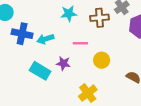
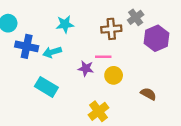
cyan star: (69, 14) -> (65, 24), moved
pink line: (80, 43) -> (103, 57), moved
purple star: (63, 63) -> (86, 68), moved

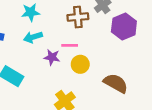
cyan arrow: (52, 52) -> (33, 37), moved
brown semicircle: (148, 94) -> (116, 83), size x1.5

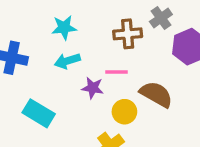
yellow circle: (80, 64) -> (124, 112), moved
brown semicircle: (116, 83) -> (156, 94), moved

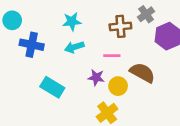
purple star: (93, 88) -> (96, 78), moved

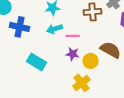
pink line: (112, 56) -> (72, 36), moved

